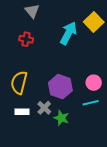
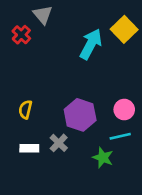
red cross: (26, 39) -> (21, 35), moved, turned 32
yellow semicircle: (19, 83) -> (25, 110), size x0.6
green star: (61, 118) -> (103, 158), moved

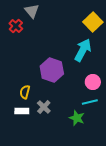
cyan arrow: (91, 44) -> (83, 50), moved
yellow semicircle: (25, 110) -> (25, 92), moved
purple hexagon: (80, 115) -> (52, 70), moved

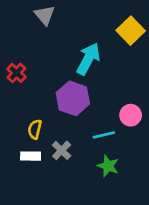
red cross: (16, 26) -> (16, 73), moved
cyan arrow: (83, 50) -> (88, 59), moved
cyan line: (90, 102) -> (104, 135), moved

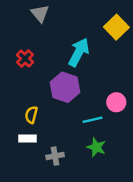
red cross: (16, 73) -> (25, 58), moved
gray cross: (62, 150) -> (55, 156), moved, turned 36

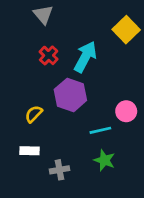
red cross: (25, 58) -> (49, 55), moved
yellow semicircle: (31, 115) -> (34, 114), moved, turned 30

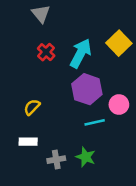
yellow square: (126, 30) -> (119, 43), moved
purple hexagon: (70, 95) -> (87, 89), moved
green star: (104, 160) -> (86, 157), moved

